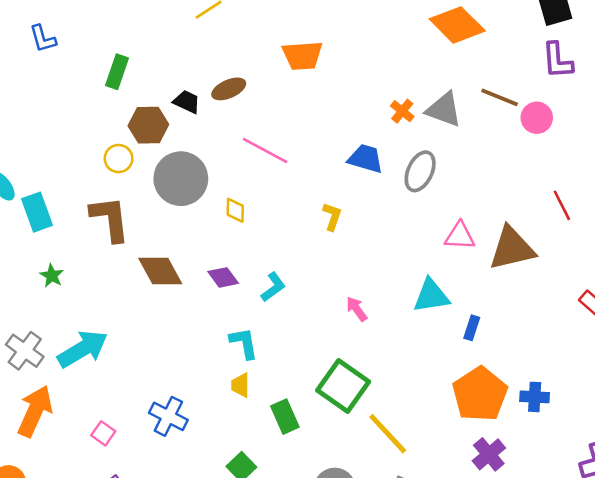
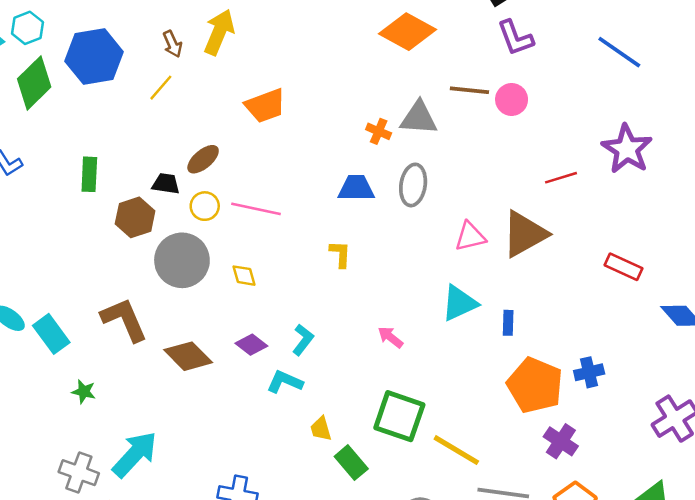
yellow circle: (119, 159) -> (205, 206), moved
red line: (562, 205) -> (561, 178), turned -64
cyan L-shape: (244, 343) -> (285, 382), moved, turned -40
yellow trapezoid: (240, 385) -> (321, 429), moved

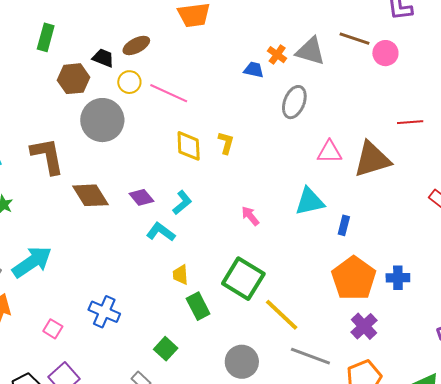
blue trapezoid: (356, 188) -> (254, 70), moved, size x0.7
yellow diamond: (244, 276) -> (189, 146), moved, size x1.5

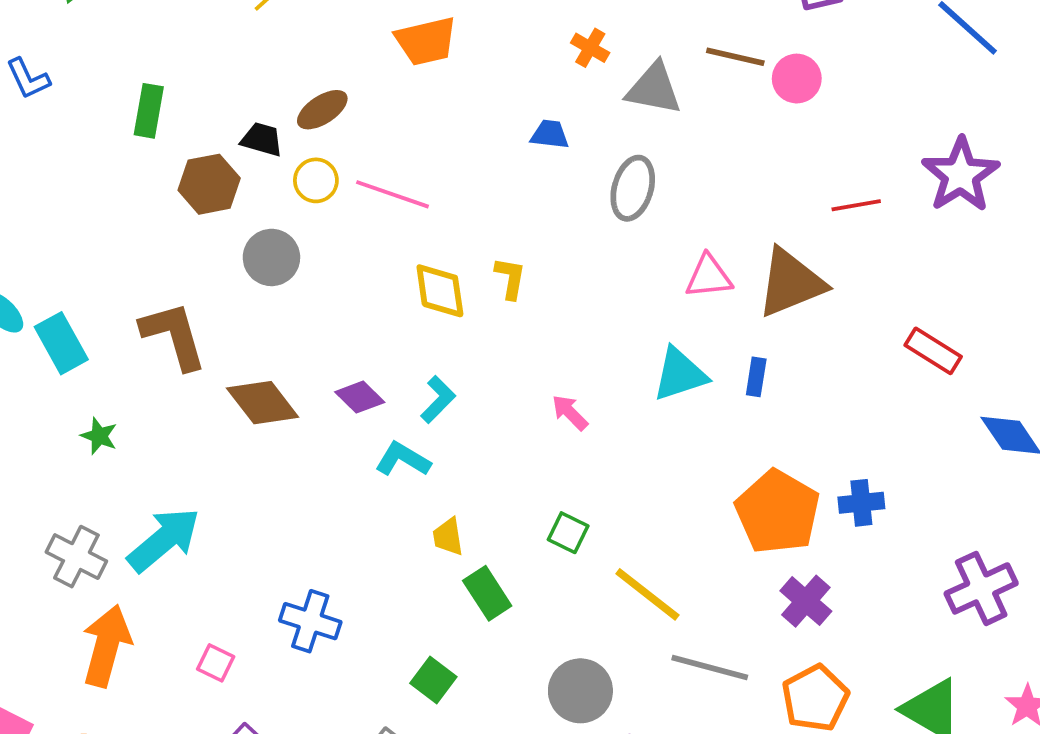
orange cross: (277, 55) -> (590, 48), moved
gray circle: (102, 120) -> (271, 257), size x0.7
blue rectangle: (344, 225) -> (756, 377), moved
green square: (243, 279) -> (568, 533), size x0.5

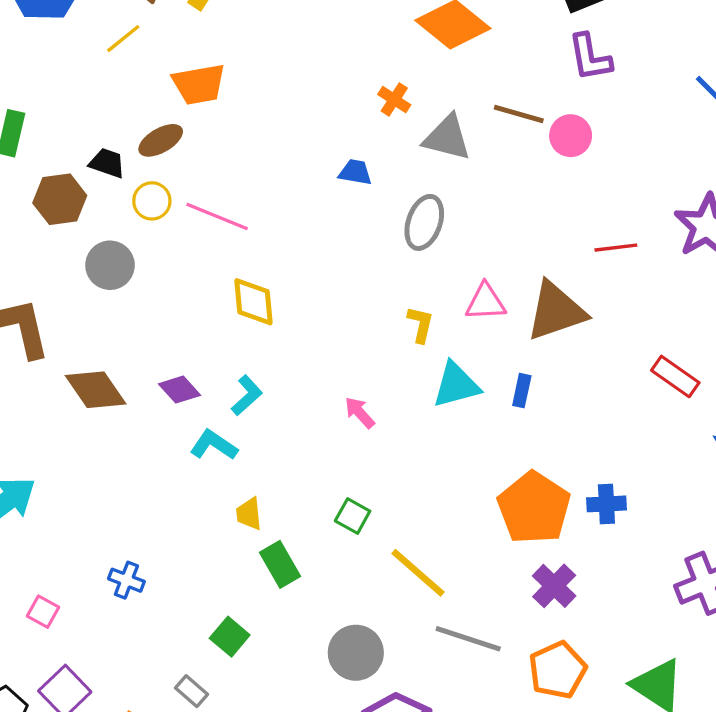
orange trapezoid: (426, 41) -> (199, 84), moved
yellow L-shape: (510, 278) -> (421, 324), moved
blue cross: (310, 621) -> (126, 580), size x0.7

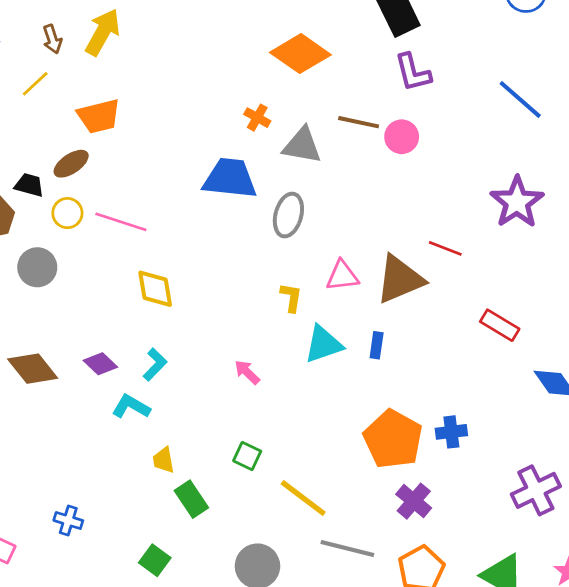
blue trapezoid: (355, 172) -> (230, 178), size x2.0
red line: (616, 248) -> (445, 248), moved, turned 32

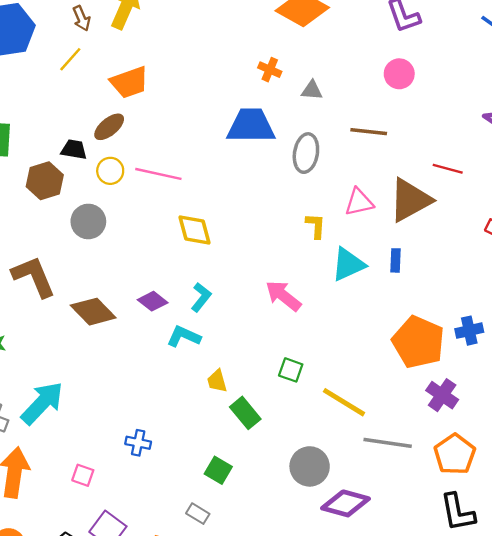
brown line: (359, 122) -> (369, 132), moved
gray triangle: (302, 145) -> (312, 90), size x0.6
pink arrow: (247, 372) -> (283, 296), size x1.5

